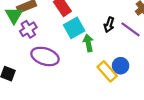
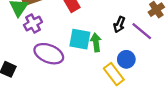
cyan square: (74, 28) -> (80, 39), moved, turned 36
blue circle: (121, 66) -> (126, 59), moved

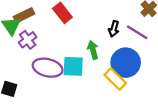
cyan square: (80, 39) -> (73, 66), moved
blue circle: (126, 59) -> (126, 63), size x1.6

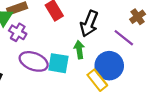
black arrow: (114, 29) -> (89, 24), moved, size x1.6
purple cross: (28, 40) -> (18, 32), turned -30

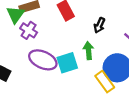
black arrow: (89, 24) -> (99, 25), size x0.6
cyan square: (58, 63) -> (67, 63), turned -30

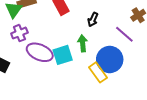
purple cross: (29, 30) -> (19, 33), moved, turned 35

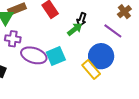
purple cross: (19, 33) -> (13, 39), turned 35
green arrow: (83, 43) -> (75, 29), moved, turned 63

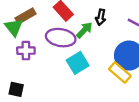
green arrow: (75, 29) -> (84, 30), moved
purple ellipse: (34, 55) -> (61, 38), moved

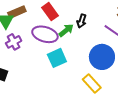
purple cross: (26, 51) -> (14, 42), turned -35
yellow rectangle: (120, 72) -> (92, 84), moved

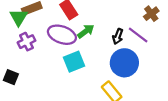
black arrow: (82, 21) -> (118, 36), moved

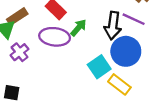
black arrow: (118, 36) -> (113, 26), size x1.6
cyan square: (74, 62) -> (99, 67), moved

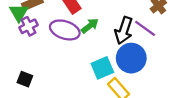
purple cross: (20, 52) -> (28, 26), moved
black square: (12, 93) -> (25, 79), moved

